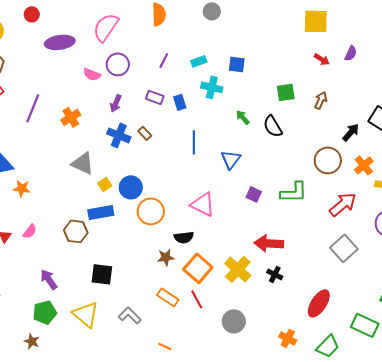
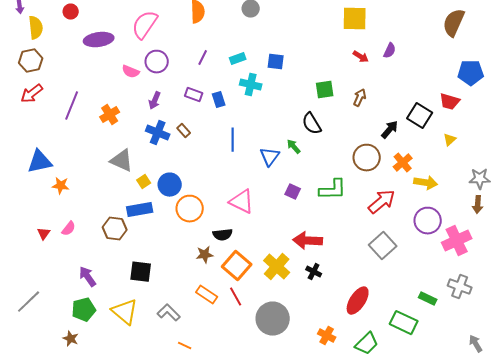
green arrow: (243, 117) -> (294, 147), moved
gray circle: (234, 321) -> (273, 319), size x1.4
orange line: (165, 346) -> (185, 346), moved

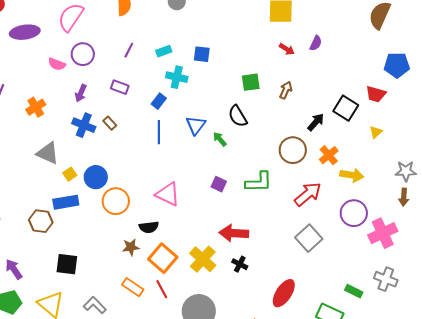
blue rectangle: (219, 100) -> (159, 101), moved, turned 56
blue triangle: (270, 157) -> (196, 125), moved

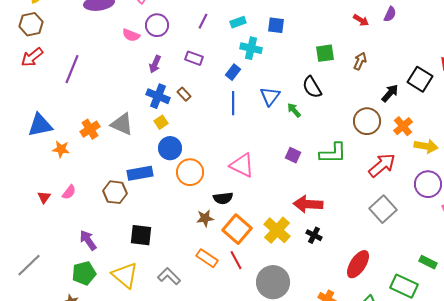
orange cross: (36, 107) -> (90, 129), moved
yellow square: (70, 174) -> (161, 122), moved

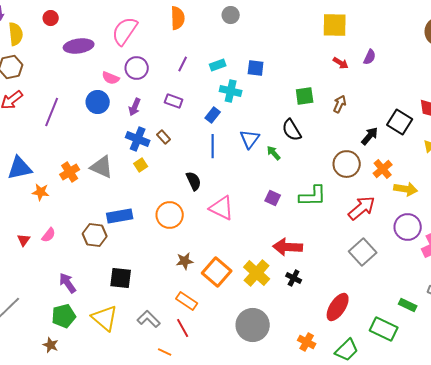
blue circle: (170, 148) -> (98, 102), moved
black semicircle: (223, 198) -> (194, 181), moved, turned -108
red line: (236, 260) -> (183, 328), moved

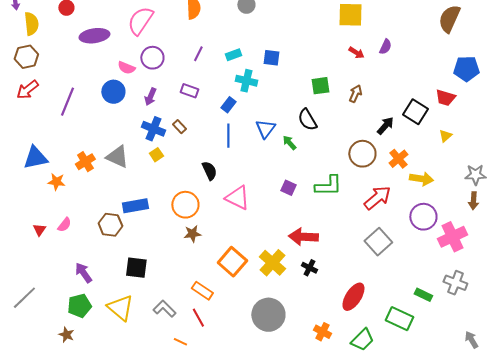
brown star: (185, 261) -> (192, 234), moved

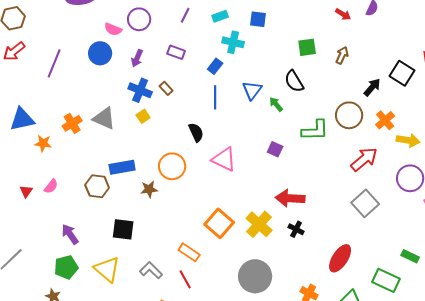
green L-shape: (328, 186) -> (315, 130), moved
brown star: (192, 234) -> (149, 189), moved

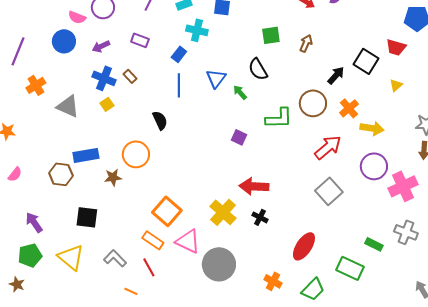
purple arrow: (137, 58) -> (101, 46), turned 42
orange cross: (72, 123) -> (36, 85), moved
pink triangle: (224, 159) -> (188, 241), moved
orange square: (219, 223) -> (167, 211), moved

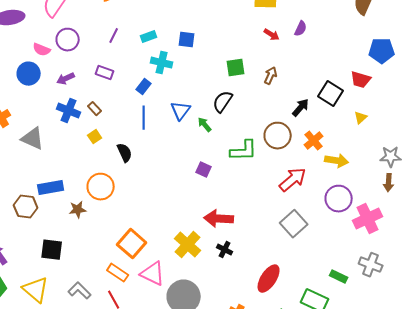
black semicircle: (258, 69) -> (223, 102), turned 65
yellow square: (107, 104) -> (95, 137), moved

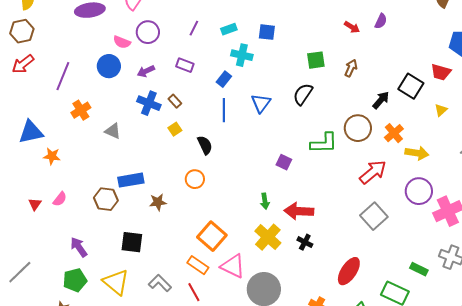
green arrow: (205, 125) -> (265, 201), moved, turned -147
gray triangle: (33, 139) -> (113, 131), size x0.7
orange circle: (101, 187) -> (195, 179), moved, size x0.7

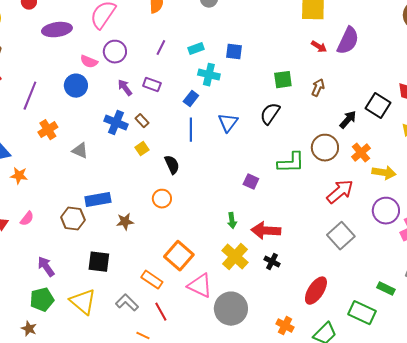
purple semicircle: (381, 21) -> (348, 41), size x1.8
purple arrow: (146, 71) -> (125, 88), moved, turned 78
orange rectangle: (198, 265) -> (152, 280), moved

